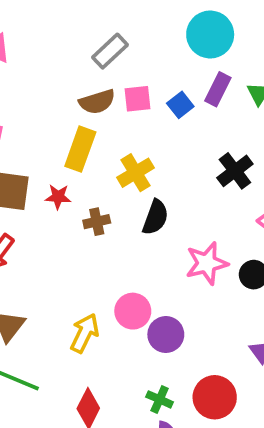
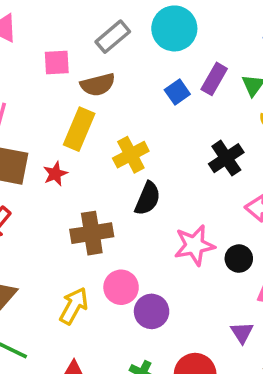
cyan circle: (210, 34) -> (174, 28), moved
pink square: (137, 99) -> (57, 62), moved
red star: (58, 197) -> (55, 174), turned -30
brown cross: (97, 222) -> (92, 233), moved, size x1.6

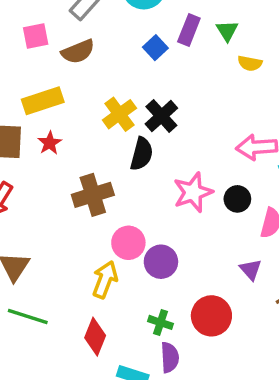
yellow rectangle: (79, 129) -> (43, 101), moved, turned 57
black cross: (226, 158) -> (161, 116), moved
yellow arrow: (74, 306) -> (105, 280), moved

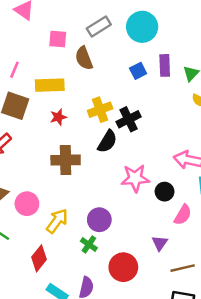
purple rectangle: (189, 30) -> (165, 65), turned -40
brown semicircle: (78, 52) -> (84, 58), turned 75
red star: (50, 143) -> (58, 117), moved
pink circle: (128, 243) -> (27, 204), moved
green cross: (161, 322) -> (89, 244), moved

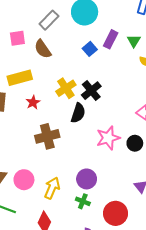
purple rectangle: (165, 65) -> (111, 39), turned 42

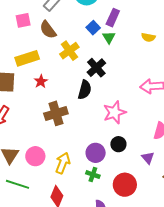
green triangle: (134, 41) -> (109, 37), moved
yellow cross: (66, 88) -> (69, 51), moved
black circle: (135, 143) -> (118, 144), moved

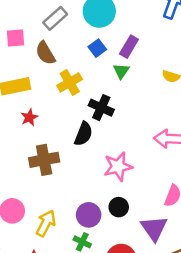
blue square: (93, 28) -> (97, 48), moved
black cross: (96, 68) -> (101, 108), turned -30
purple triangle: (148, 158) -> (154, 228), size x1.6

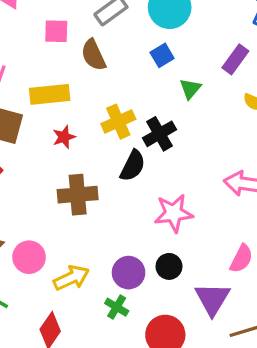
purple rectangle: (129, 47) -> (235, 59), moved
yellow cross: (70, 82) -> (118, 122), moved
black cross: (101, 108) -> (159, 134), turned 30
yellow arrow: (46, 223) -> (71, 278), turned 32

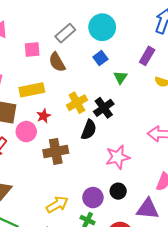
pink circle: (29, 257) -> (26, 132), moved
purple triangle: (212, 299) -> (148, 209), turned -50

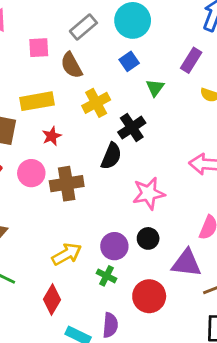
yellow cross: (77, 103) -> (96, 103), moved
pink circle: (26, 132) -> (31, 173), moved

